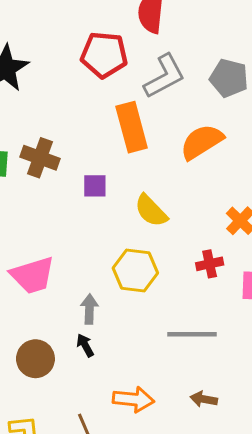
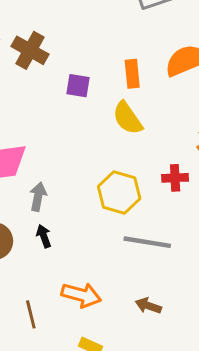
orange rectangle: (132, 127) -> (132, 74), moved, size x0.6
yellow hexagon: (135, 270) -> (119, 192), moved
gray arrow: (89, 309) -> (38, 197), moved

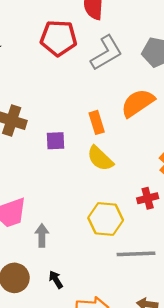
black arrow: (44, 236) -> (56, 280), moved

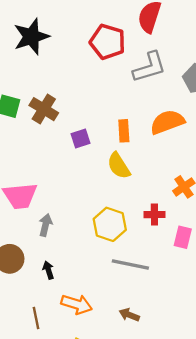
purple square: (55, 141) -> (81, 138), turned -30

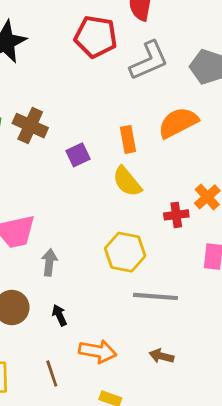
red cross: (154, 215) -> (176, 215), moved

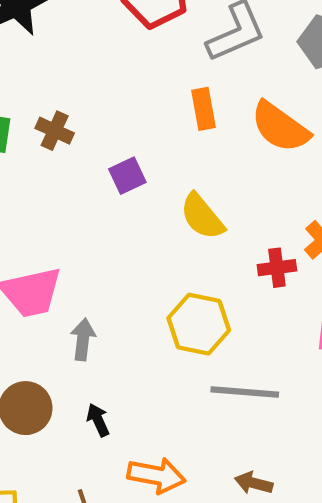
orange semicircle: (178, 123) -> (280, 127), turned -117
brown cross: (30, 126) -> (55, 131), size x0.7
orange rectangle: (128, 139) -> (203, 109), moved

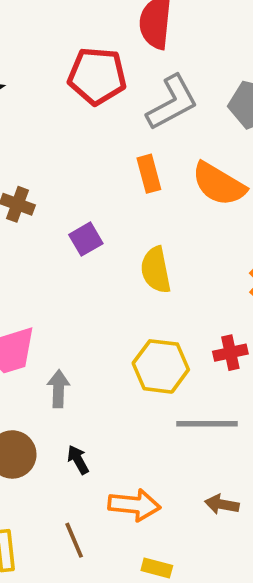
yellow semicircle: (202, 216) -> (156, 270), turned 33
red cross: (277, 268) -> (230, 353), moved

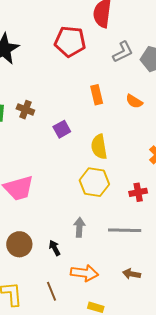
gray L-shape: (172, 103) -> (123, 52), moved, size x0.7
orange semicircle: (219, 184) -> (134, 101), size x0.6
yellow hexagon: (161, 366) -> (94, 182), moved
gray arrow: (58, 389) -> (79, 227), moved

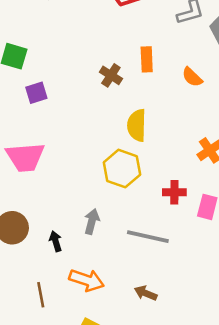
brown cross: (25, 110) -> (111, 75), moved
purple square: (62, 129) -> (36, 93), moved

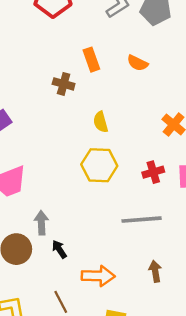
yellow semicircle: (137, 125) -> (101, 122), size x0.7
gray arrow: (92, 221) -> (41, 223), moved
brown arrow: (146, 293) -> (155, 271), turned 75

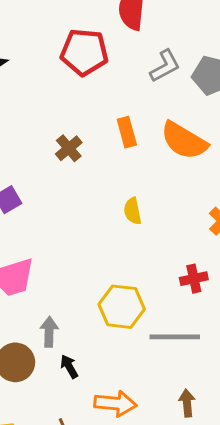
orange semicircle: (137, 63) -> (184, 141), size x1.8
brown cross: (64, 84) -> (69, 148), moved, turned 30
yellow hexagon: (99, 165) -> (122, 307), moved

